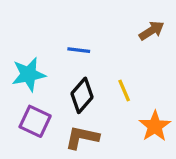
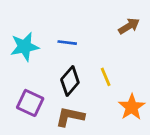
cyan star: (29, 74) -> (25, 47), moved

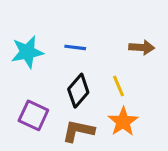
brown arrow: (129, 26) -> (142, 47), moved, turned 35
orange star: (132, 107) -> (123, 122), moved

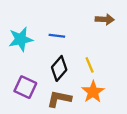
brown arrow: (142, 47) -> (105, 19), moved

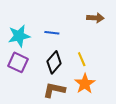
purple square: (25, 87) -> (18, 62), moved

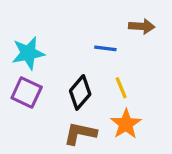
blue line: (52, 33) -> (105, 48), moved

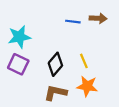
blue line: (105, 48) -> (73, 22), moved
orange star: (126, 124) -> (87, 86), turned -30

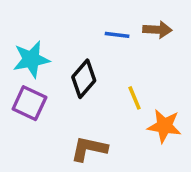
black diamond: (55, 64) -> (84, 79), moved
orange star: (87, 86) -> (164, 126), moved

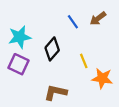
brown arrow: (157, 30) -> (98, 18), turned 140
blue line: (117, 35) -> (73, 22), turned 48

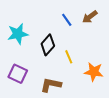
yellow line: (84, 61) -> (69, 57), moved
purple square: (18, 64) -> (18, 74), moved

